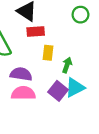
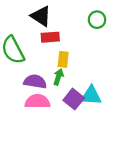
green arrow: (67, 65) -> (58, 77), moved
cyan triangle: (75, 88) -> (91, 96), turned 30

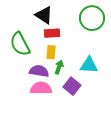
green circle: (97, 20) -> (92, 18), size x1.6
yellow rectangle: (63, 59) -> (51, 52), moved
cyan triangle: (91, 96) -> (89, 65), moved

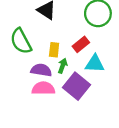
red rectangle: (52, 33) -> (81, 44), moved, turned -35
purple square: (72, 86) -> (77, 86), size x1.4

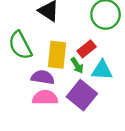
yellow rectangle: (54, 50) -> (57, 55), size x1.6
green arrow: (63, 66) -> (77, 65), moved, turned 128

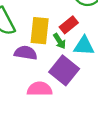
pink semicircle: (45, 97) -> (40, 89), moved

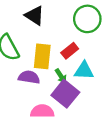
green arrow: (59, 41) -> (61, 76), moved

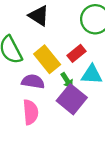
yellow rectangle: (42, 56) -> (47, 59), turned -45
pink semicircle: (42, 111) -> (31, 112), moved, turned 85

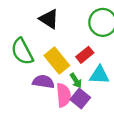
purple square: (72, 99) -> (80, 99), size x0.7
pink semicircle: (31, 112) -> (64, 95), moved

